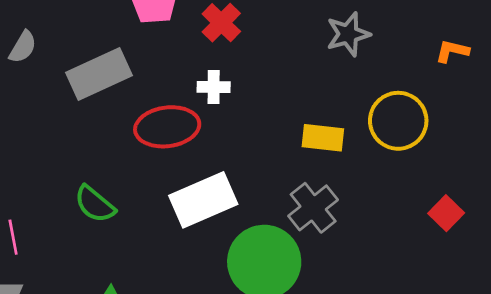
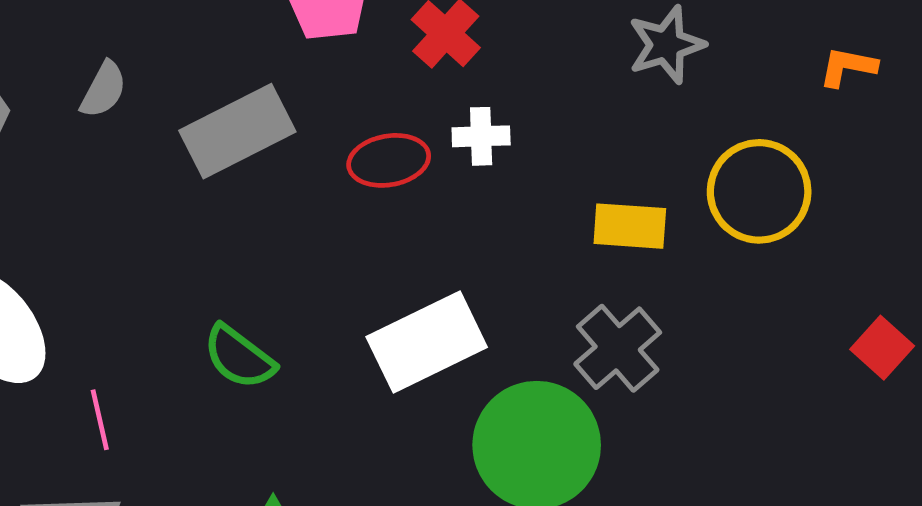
white cross: (214, 87) -> (481, 136), moved
red ellipse: (167, 127) -> (389, 160), moved, size x0.7
red square: (446, 213) -> (882, 348), moved

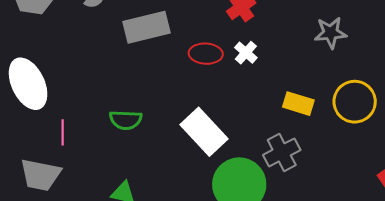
white cross: (481, 136) -> (246, 53), turned 30
white rectangle: (427, 342) -> (204, 132), turned 60
green semicircle: (239, 357) -> (126, 120), turned -48

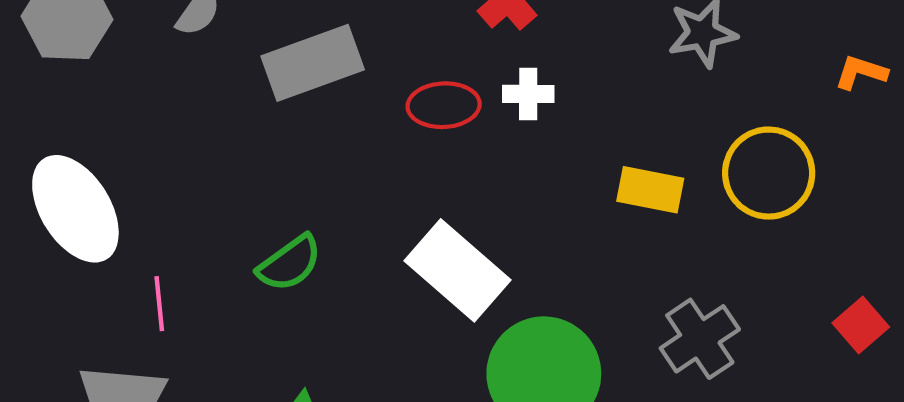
white cross: (246, 53) -> (528, 94), turned -35
green semicircle: (126, 120) -> (290, 263), turned -32
gray cross: (282, 152) -> (700, 339), moved

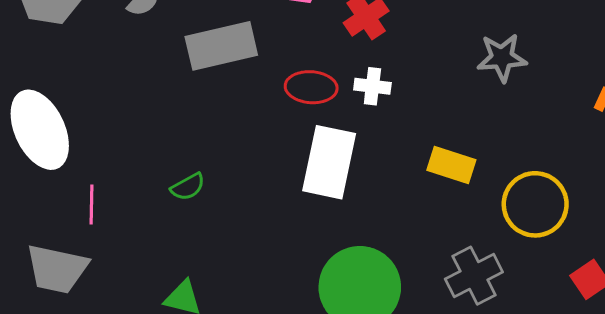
yellow circle: (769, 173) -> (535, 204), moved
green semicircle: (290, 263) -> (188, 187), size x0.7
white rectangle: (458, 270) -> (329, 162), moved, turned 54

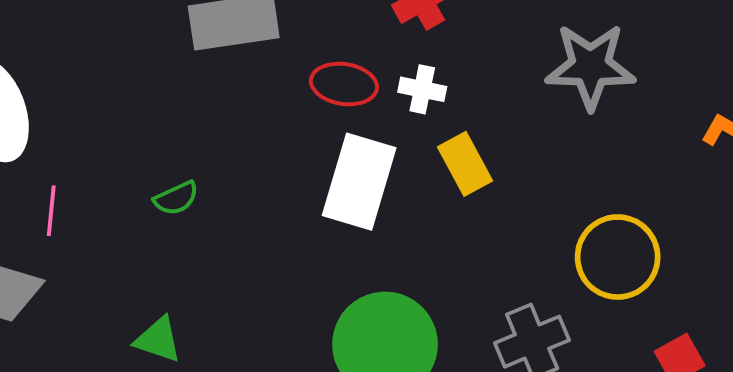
gray star: (502, 58) -> (590, 66), size x1.4
yellow rectangle: (451, 165) -> (465, 164), moved, turned 39

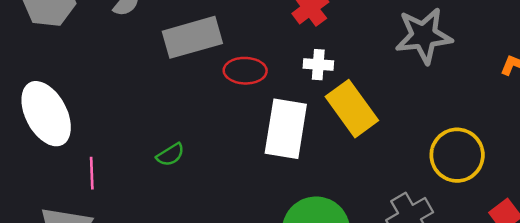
red ellipse: (344, 84) -> (245, 71), moved
yellow rectangle: (465, 164) -> (352, 109), size x1.4

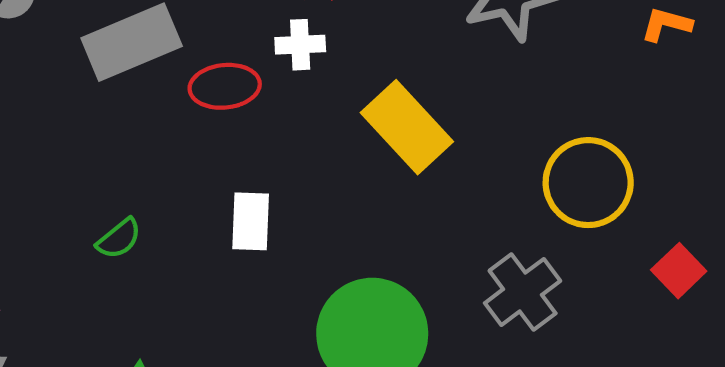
white cross: (318, 65) -> (300, 45), moved
white rectangle: (286, 129) -> (251, 221), moved, size x0.6

